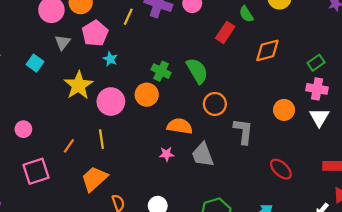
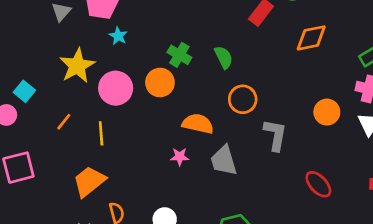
cyan square: (35, 63) -> (24, 91), moved
green semicircle: (197, 71) -> (224, 57), size x0.7
orange line: (69, 146) -> (64, 122), moved

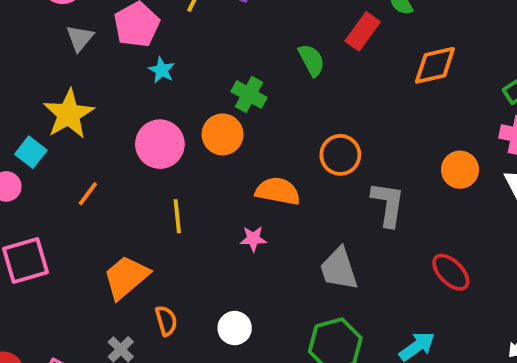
green semicircle: (224, 57) -> (312, 60), moved
yellow star: (77, 66) -> (69, 114), moved
yellow line: (101, 133) -> (177, 216), moved
gray trapezoid: (224, 160) -> (339, 269), moved

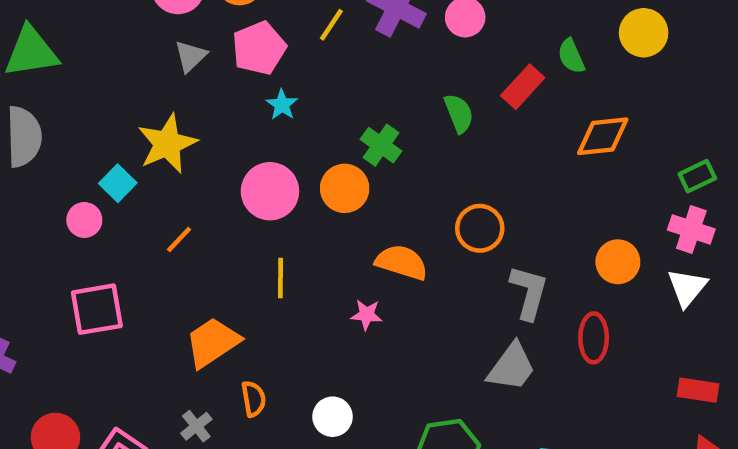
gray trapezoid: (339, 269) -> (511, 367), moved, turned -132
red ellipse: (451, 272) -> (594, 338), moved, turned 39

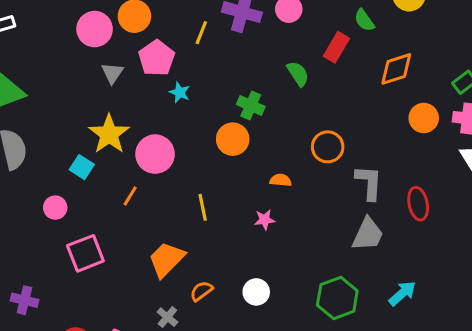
pink circle: (270, 191) -> (155, 154), moved
pink circle: (84, 220) -> (55, 208), moved
orange semicircle: (402, 262) -> (281, 180), size x0.6
orange circle: (618, 262) -> (424, 118), moved
orange semicircle: (253, 399) -> (201, 291), turned -105

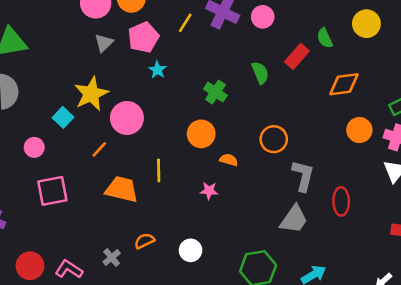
orange circle: (233, 139) -> (201, 134), moved
orange trapezoid: (167, 259) -> (122, 189), moved, turned 48

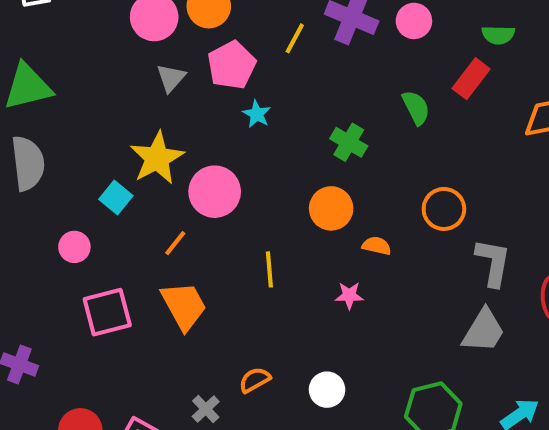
green semicircle: (325, 38) -> (498, 35), moved, turned -60
orange trapezoid: (122, 189) -> (184, 306), moved, turned 52

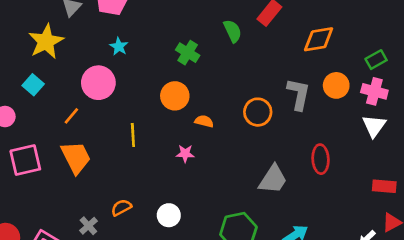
cyan star: (257, 114) -> (119, 47), moved
yellow star: (157, 158) -> (46, 41), moved
orange circle: (444, 209) -> (258, 112), moved
gray L-shape: (493, 262) -> (299, 94), moved

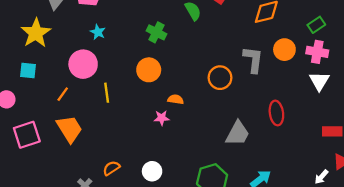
cyan square: (33, 85) -> (28, 70), turned -30
orange semicircle: (204, 121) -> (176, 99), moved
yellow line: (133, 135) -> (107, 93), moved

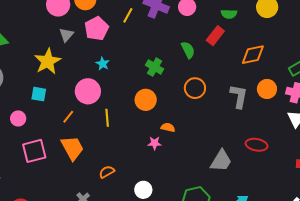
orange circle: (220, 78) -> (195, 88), moved
red ellipse: (276, 113) -> (257, 145), turned -75
orange semicircle: (111, 168) -> (107, 172), moved

